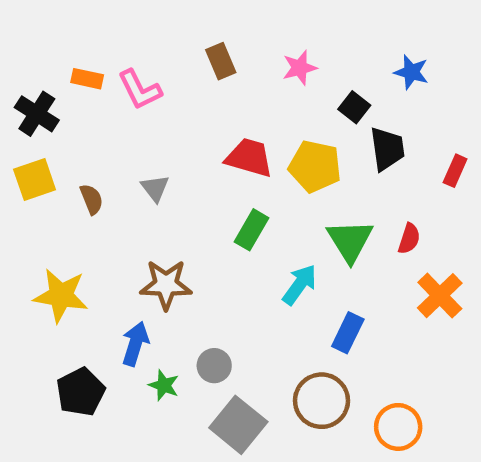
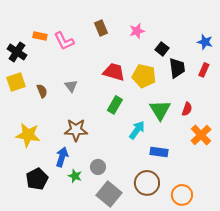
blue star: (411, 72) -> (205, 42), moved
red rectangle: (455, 171) -> (204, 70), moved
blue rectangle: (348, 333) -> (159, 152), turned 72

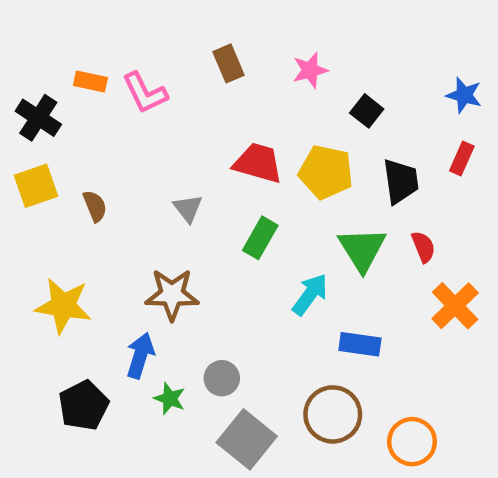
black trapezoid: (177, 68) -> (401, 181), moved
gray triangle: (71, 86) -> (188, 208), moved
red semicircle: (187, 109) -> (423, 247), turned -40

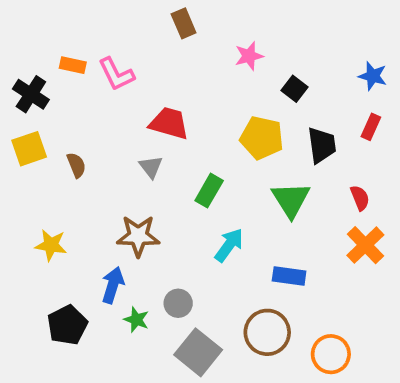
brown rectangle: (229, 63) -> (184, 23), moved
red trapezoid: (258, 163) -> (169, 123), moved
red semicircle: (423, 247) -> (360, 198), moved
cyan arrow: (310, 294) -> (229, 245), moved
yellow star: (63, 306) -> (51, 245), size x0.7

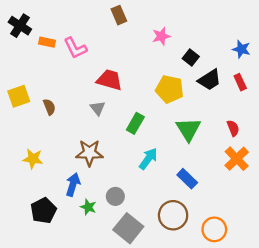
black cross: (31, 94) -> (20, 26), moved
red rectangle: (371, 127) -> (240, 82), turned -49
black trapezoid: (322, 145) -> (210, 80), moved, turned 65
blue rectangle: (289, 276) -> (187, 179), turned 36

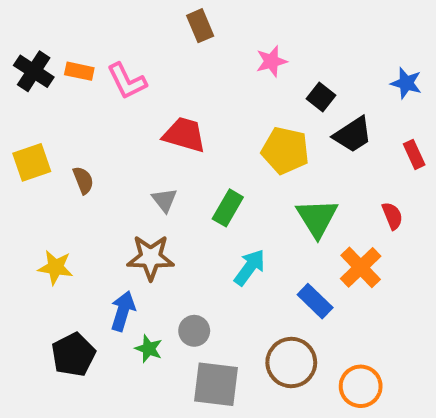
black cross: (20, 26) -> (34, 71), moved
red rectangle: (240, 82) -> (414, 154), moved
gray triangle: (98, 108) -> (164, 200), moved
orange cross: (237, 159) -> (361, 267), moved
gray square: (128, 228) -> (216, 384), turned -32

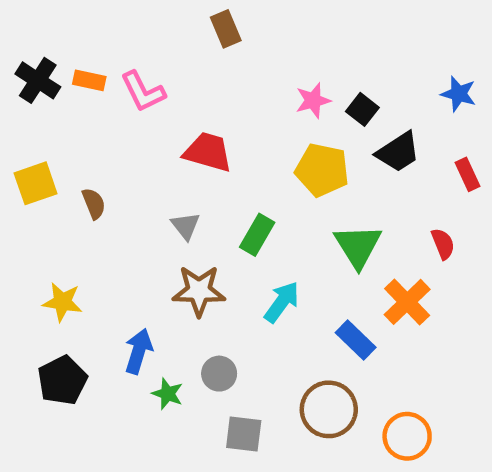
pink star: (271, 61) -> (313, 101), moved
brown star: (151, 257) -> (199, 291), moved
black pentagon: (73, 355) -> (62, 380), moved
gray square: (216, 384) -> (244, 434), size x0.7

